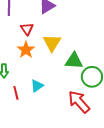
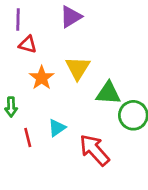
red triangle: (27, 29) -> (28, 44), moved, turned -40
red arrow: (79, 102) -> (94, 150), moved

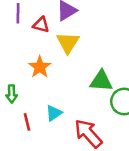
red triangle: (28, 44) -> (41, 25), moved
yellow triangle: (78, 68) -> (68, 43), moved

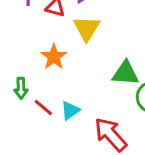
red line: (27, 122) -> (43, 108), moved, turned -36

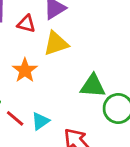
yellow triangle: (87, 28) -> (56, 43), turned 40

